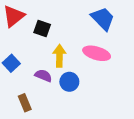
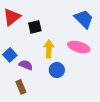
black square: (42, 29) -> (35, 27), turned -32
purple semicircle: (43, 76) -> (26, 65), moved

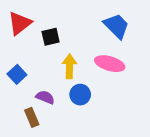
purple semicircle: (26, 65) -> (45, 97), moved

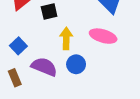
purple semicircle: (45, 97) -> (44, 67), size x1.5
brown rectangle: (32, 117) -> (15, 78), moved

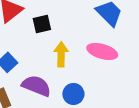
blue circle: (76, 64) -> (73, 94), moved

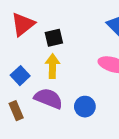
yellow arrow: (61, 54) -> (53, 66), moved

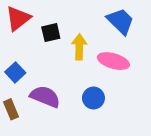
yellow arrow: (53, 66) -> (79, 47), moved
blue circle: (85, 107) -> (93, 98), moved

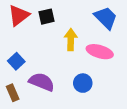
black square: (51, 33) -> (47, 17), moved

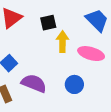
black square: (47, 17) -> (48, 23), moved

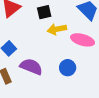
yellow arrow: (62, 42) -> (57, 29), turned -102

